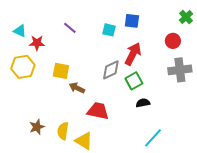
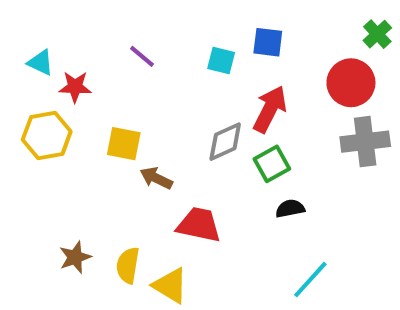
red circle: (173, 41) -> (351, 83), size x1.5

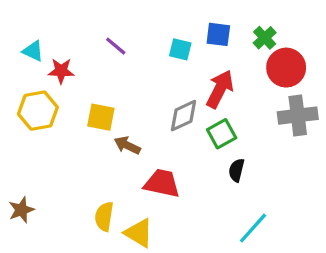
green cross: (377, 34) -> (265, 38), moved
black semicircle: (290, 209) -> (236, 170), turned -65
brown star: (75, 257) -> (21, 210), moved

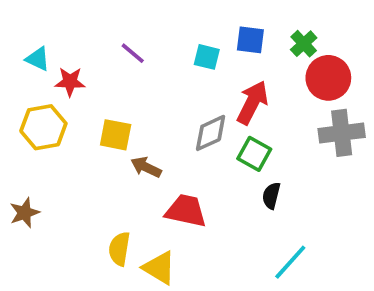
green square: (222, 134) -> (254, 154), turned -32
brown star: (21, 210) -> (24, 213), moved

